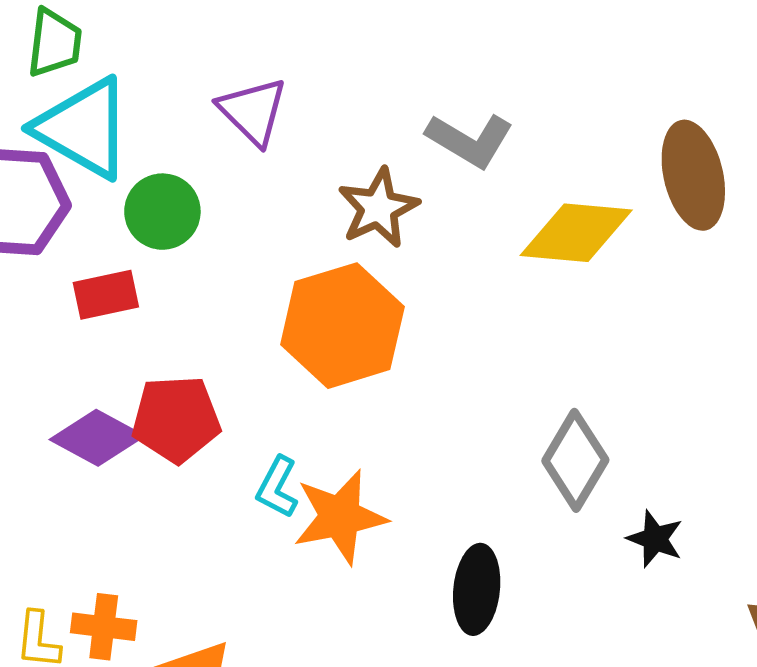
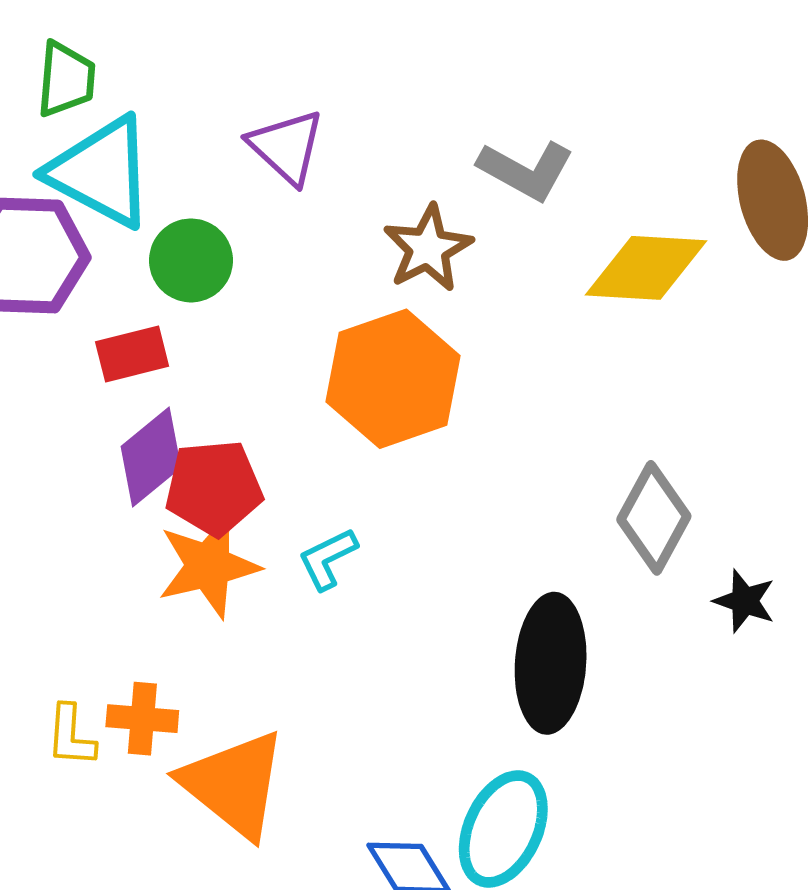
purple diamond: (97, 438) -> (151, 457), moved, turned -66
cyan L-shape: (277, 487) -> (328, 559), turned 38
orange star: (340, 517) -> (208, 566), moved
black ellipse: (477, 589) -> (551, 663), size x1.4

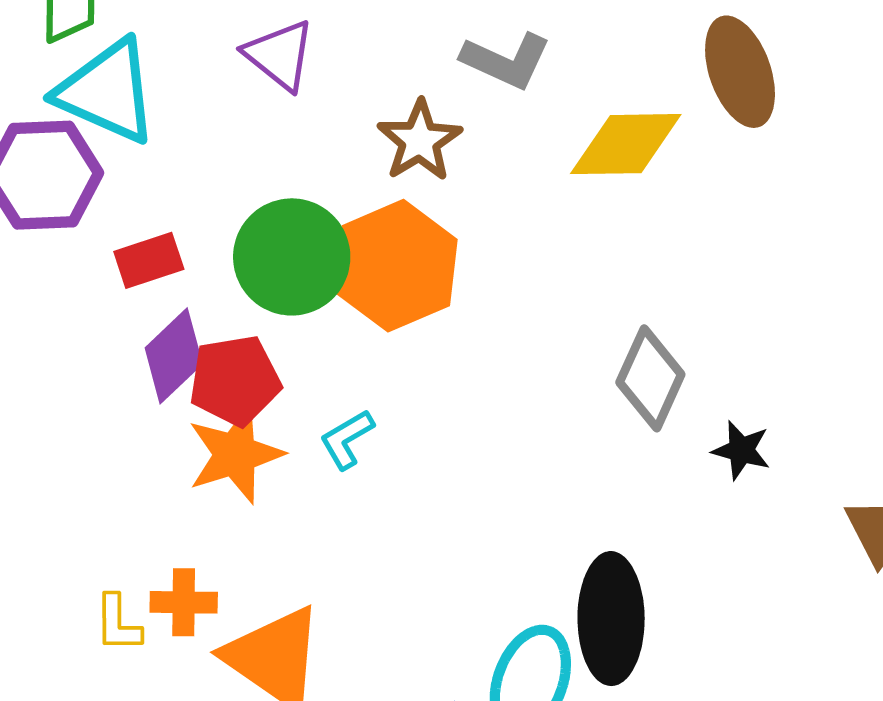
green circle: (191, 260) -> (292, 257), moved, size x1.5
black ellipse: (551, 663) -> (611, 619), moved

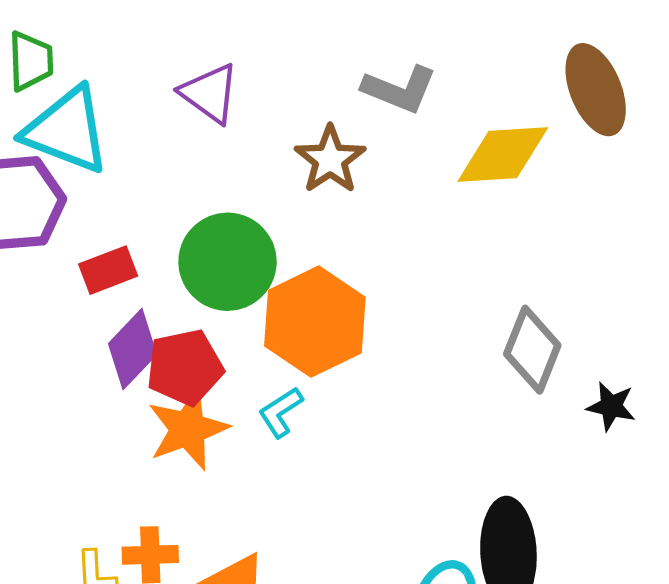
orange hexagon: (396, 266) -> (315, 322), moved

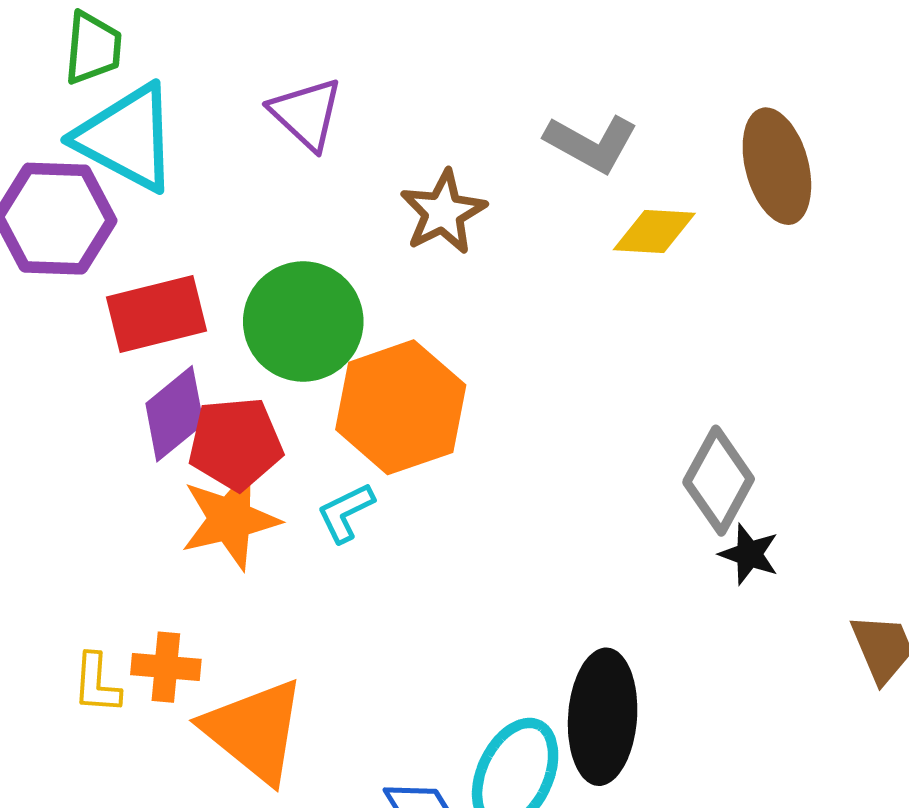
gray L-shape: (399, 89) -> (591, 143), moved
yellow diamond: (503, 155) -> (654, 231), size x0.7
red rectangle: (108, 270) -> (156, 314), size x1.4
gray diamond: (532, 350) -> (719, 481), moved

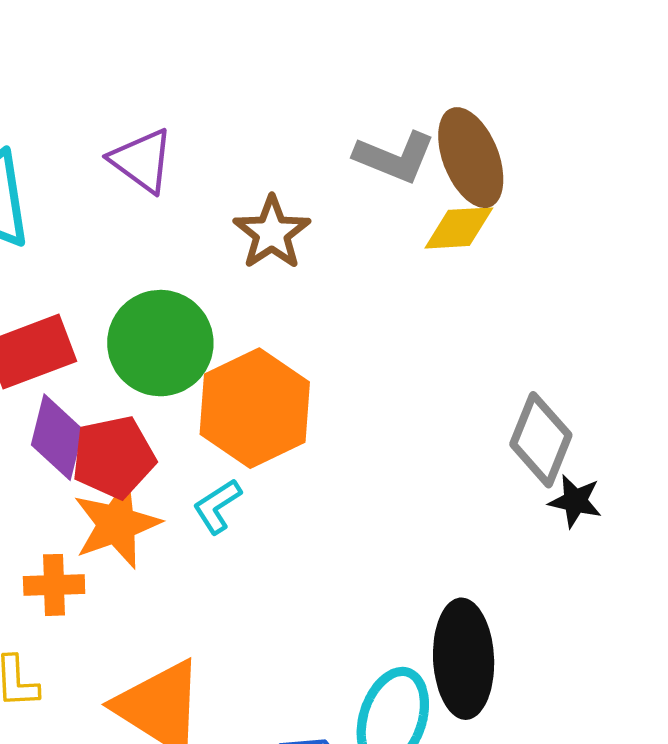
brown ellipse: (777, 166) -> (471, 158), moved
purple diamond: (175, 414) -> (57, 437), turned -30
orange cross: (166, 667) -> (54, 585), moved

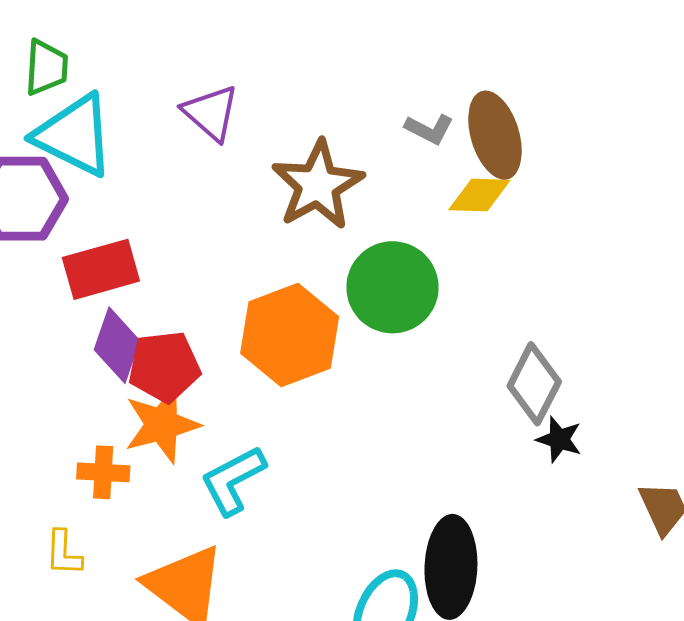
gray L-shape: (395, 157) -> (429, 129), size x0.7
brown star: (272, 233) -> (318, 185), size x1.4
green circle: (160, 343) -> (392, 287), moved
cyan L-shape: (217, 506) -> (233, 480), moved, size x1.5

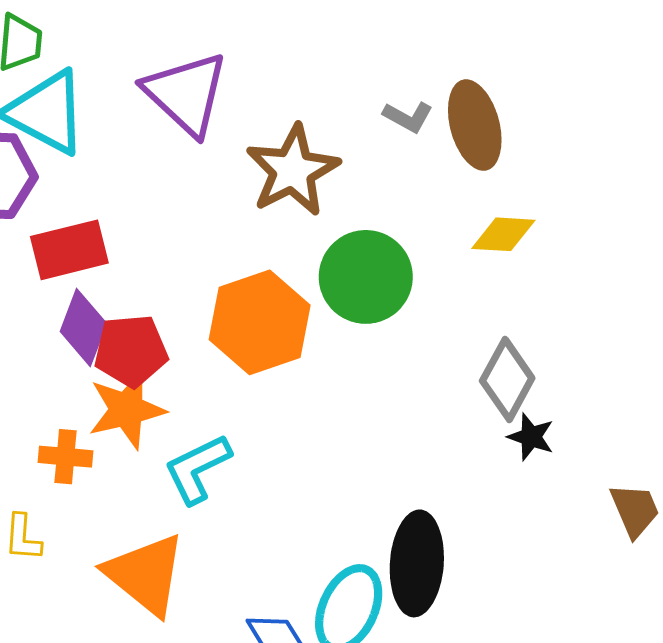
purple triangle: (211, 113) -> (186, 94), size x1.5
yellow diamond: (479, 195) -> (503, 234), moved

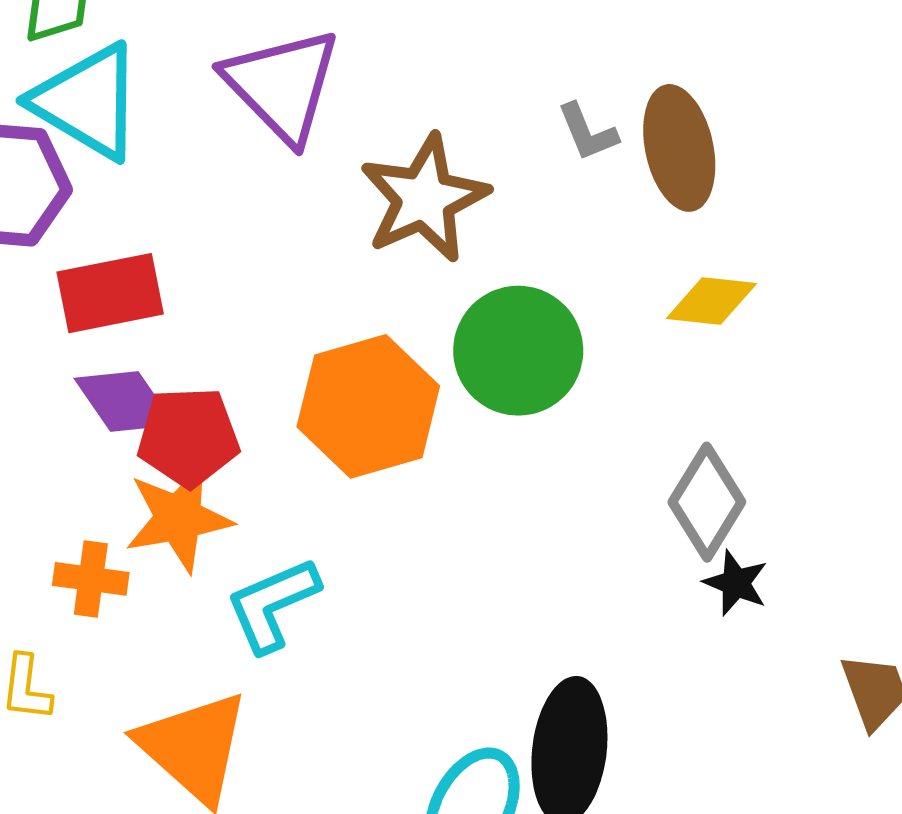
gray L-shape: (408, 117) -> (587, 132), turned 36
purple diamond: (83, 327) -> (124, 401), turned -58

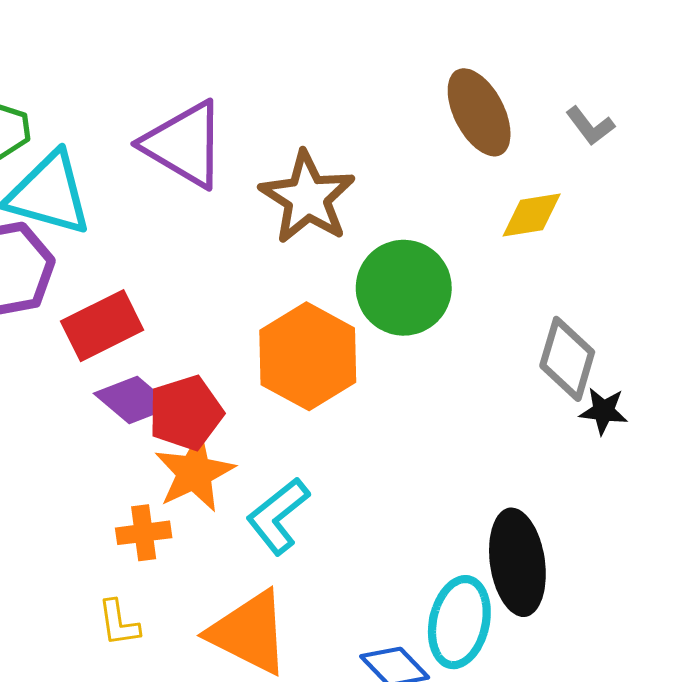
gray L-shape: (587, 132) -> (590, 126), moved

